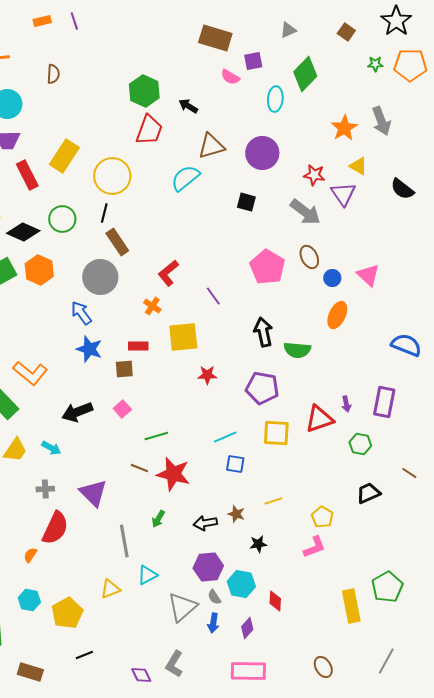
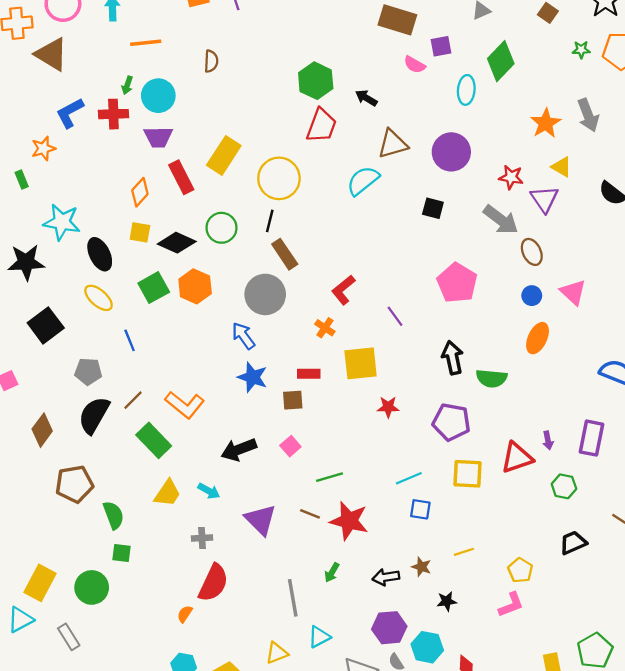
brown ellipse: (309, 257) -> (532, 252), moved
purple triangle: (93, 493) -> (261, 520), moved

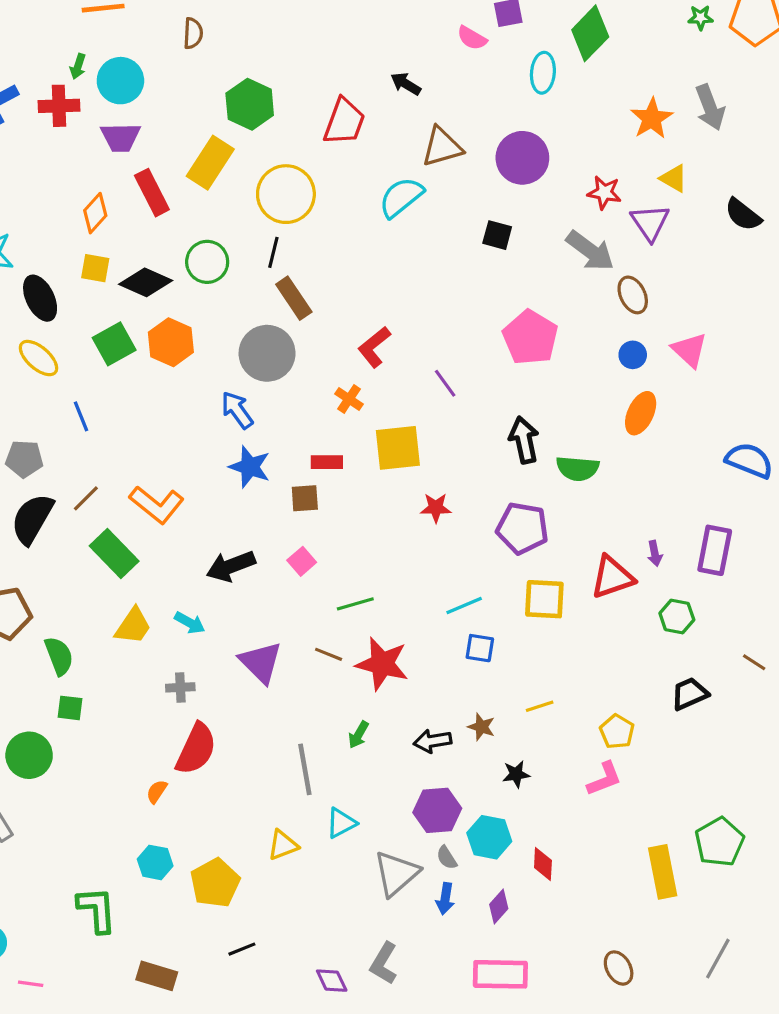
green hexagon: (316, 81) -> (250, 104), moved

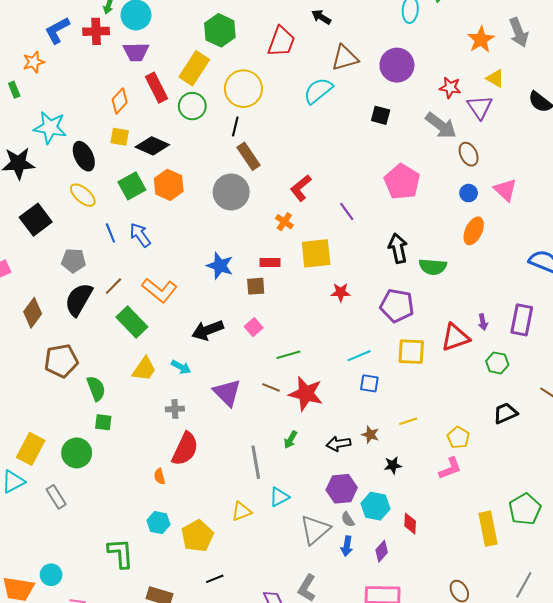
green circle: (207, 262) -> (192, 106), moved
blue arrow: (237, 410) -> (140, 235), moved
orange semicircle: (157, 791) -> (160, 476), turned -49

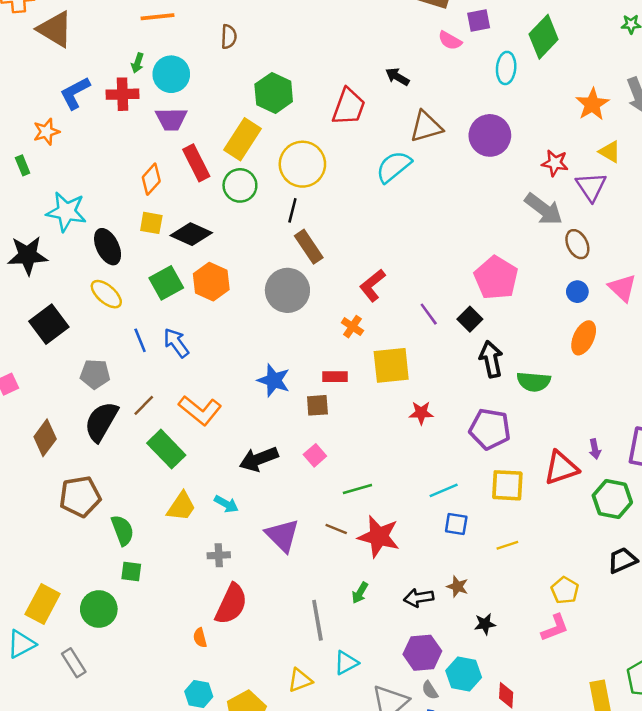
black square: (381, 115) -> (470, 319), moved, turned 30
green hexagon: (497, 363) -> (612, 499), size x1.4
yellow line: (408, 421) -> (507, 545), moved

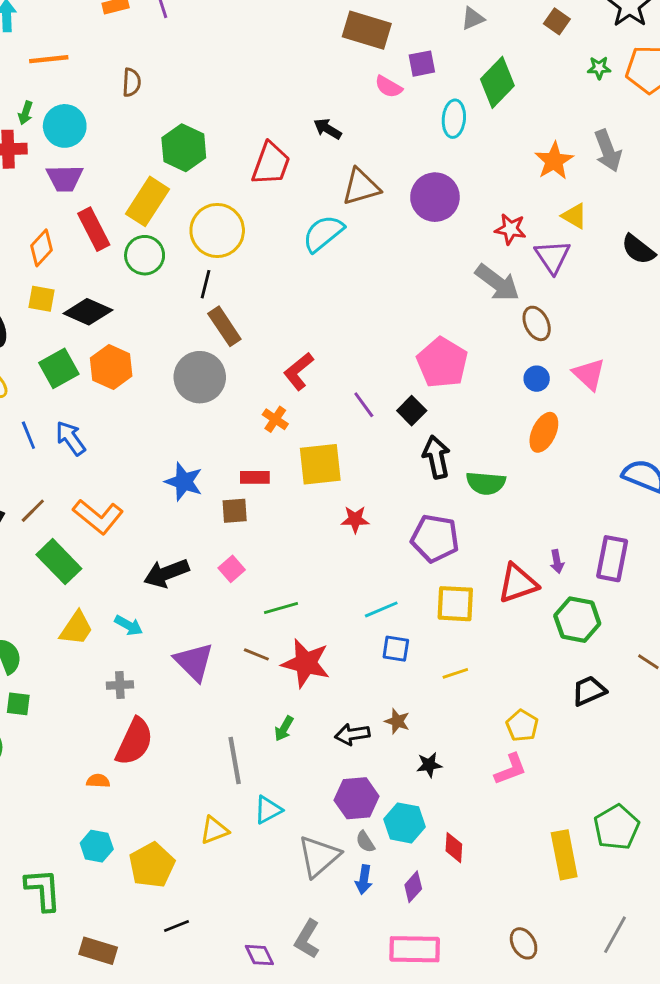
orange semicircle: (200, 638) -> (98, 781), turned 108

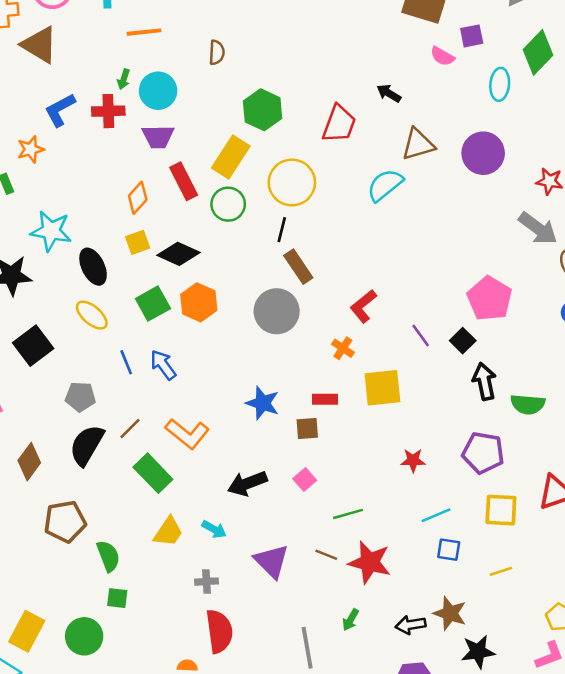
yellow square: (41, 299) -> (138, 242), turned -30
red star: (355, 519) -> (413, 460), moved
brown star: (397, 721) -> (450, 613), size x1.5
red semicircle: (134, 742) -> (219, 631), turned -33
black star: (429, 765) -> (478, 652), size x1.5

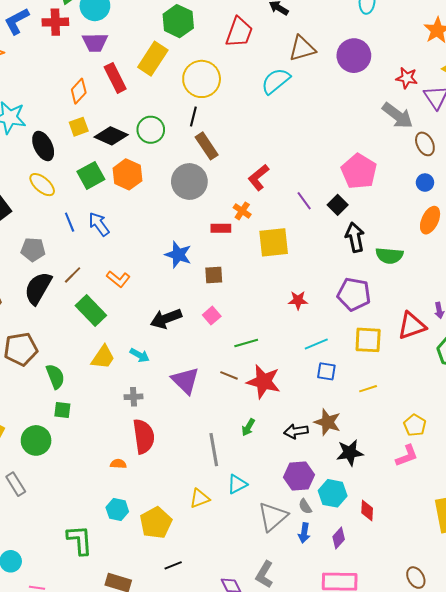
green circle: (228, 204) -> (151, 130), moved
red rectangle: (325, 399) -> (221, 228), moved
orange L-shape: (187, 434) -> (118, 279), size x0.7

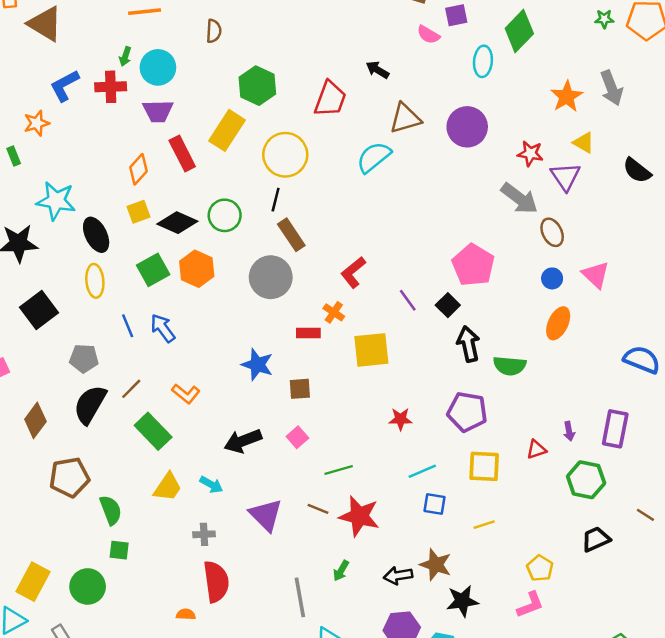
yellow ellipse: (42, 185) -> (95, 281), turned 44
red triangle: (412, 326) -> (536, 449), size x0.6

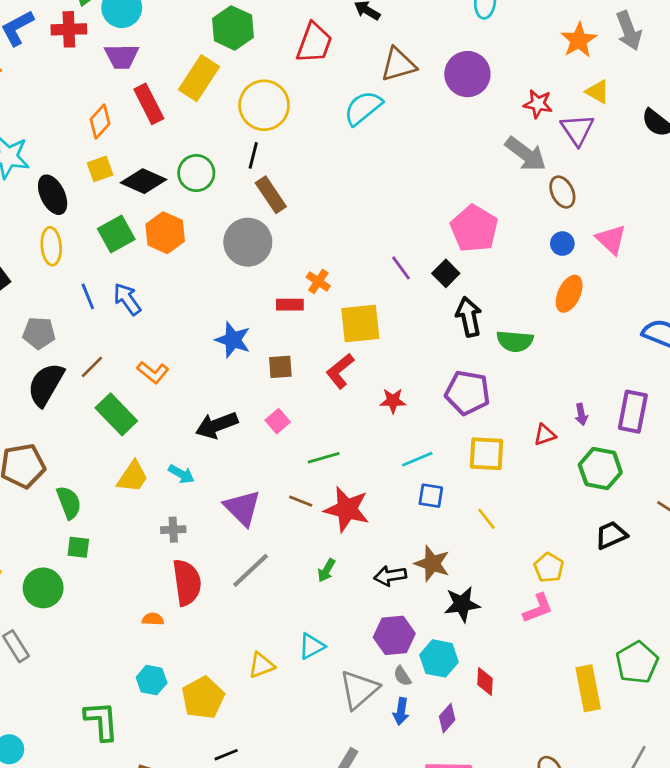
red L-shape: (353, 272) -> (340, 371), moved
yellow line: (484, 525) -> (486, 519), turned 70
gray line: (300, 597) -> (251, 570), moved, turned 57

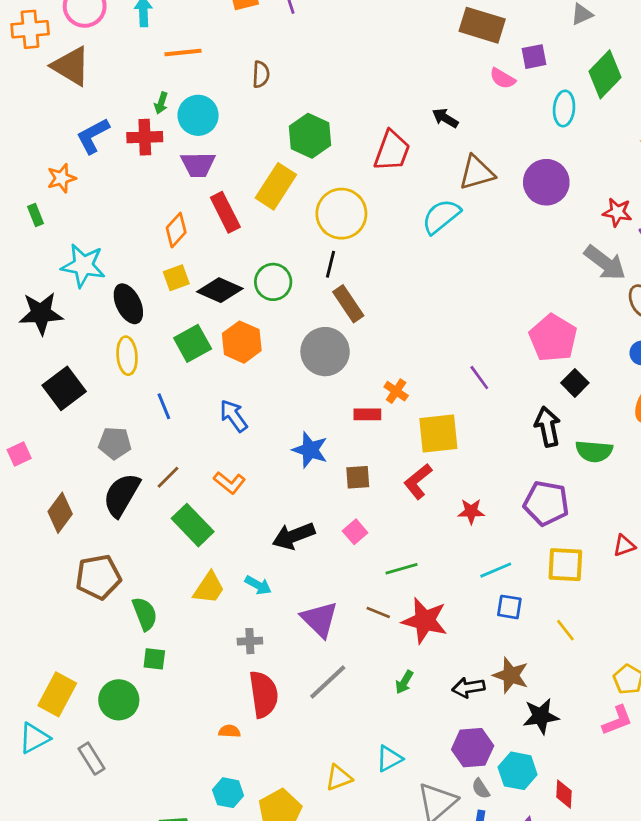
black square: (446, 273) -> (575, 383), moved
blue arrow: (127, 299) -> (234, 416), moved

